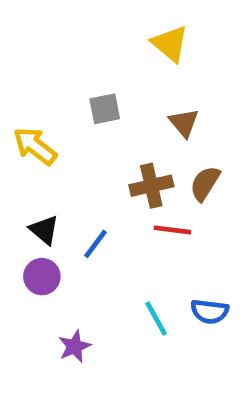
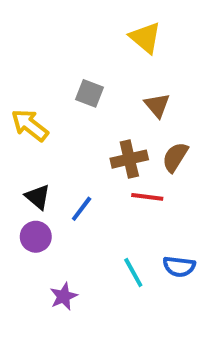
gray square: (105, 109) -> (89, 93), turned 32

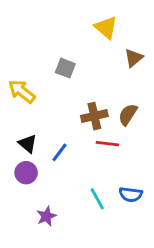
brown triangle: (157, 105) -> (134, 58), moved, turned 30

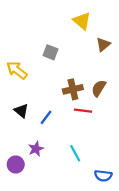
purple circle: (26, 173) -> (16, 164), moved
blue semicircle: (131, 194) -> (103, 176), moved
purple star: (46, 216) -> (36, 149), moved

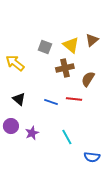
yellow triangle: (82, 21) -> (71, 45), moved
brown cross: (73, 89) -> (65, 68), moved
blue line: (46, 117) -> (51, 102), moved, turned 72
purple circle: (16, 164) -> (11, 126), moved

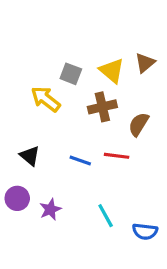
yellow arrow: (15, 63) -> (46, 99), moved
blue semicircle: (92, 157) -> (145, 231), moved

